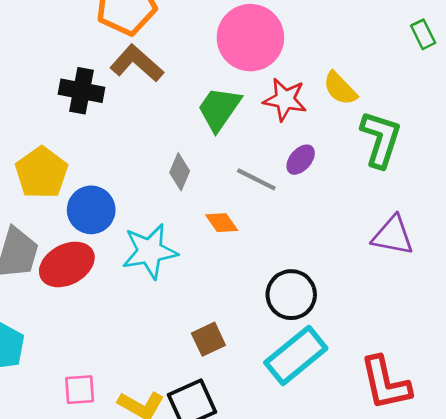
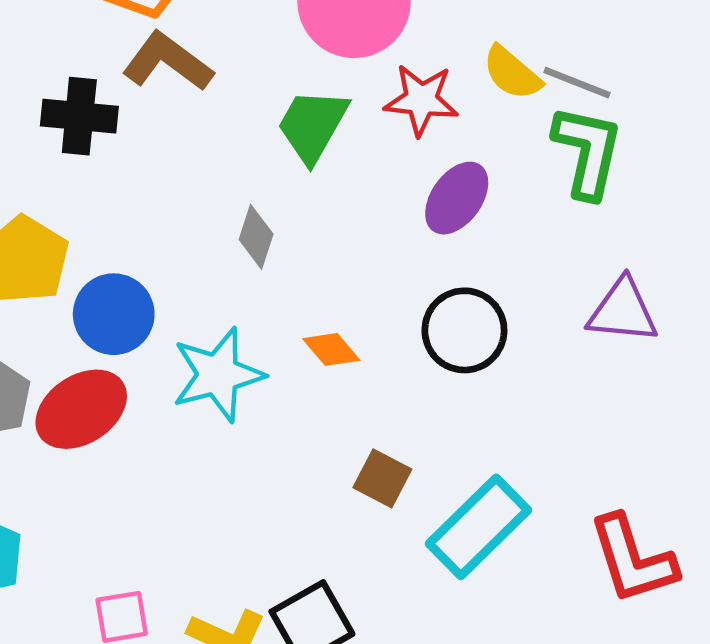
purple ellipse: (301, 160) -> (457, 198), size x1.4
gray line: (256, 179) -> (577, 83), moved
orange diamond: (222, 223) -> (331, 349), moved
black circle: (291, 295) -> (464, 330), moved
brown square: (208, 339) -> (382, 478), moved, turned -32

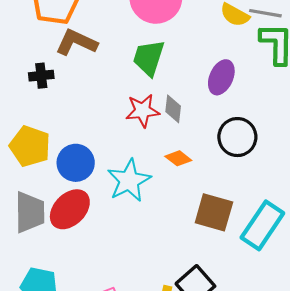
red star: (421, 100) -> (143, 111), moved
black cross: (79, 116) -> (41, 76), size x0.7
gray diamond: (256, 237) -> (173, 109), moved
brown square: (382, 478) -> (214, 212), size x1.5

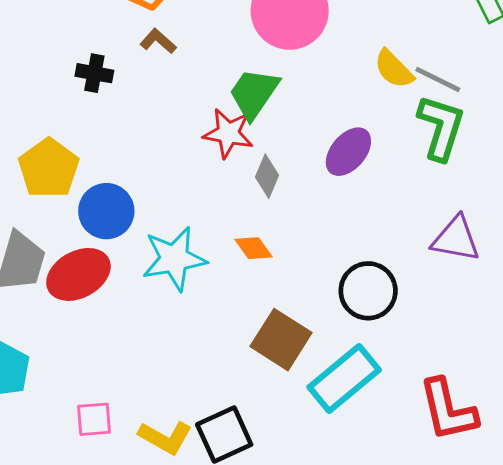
brown L-shape: (76, 42) -> (158, 41), size x0.6
red star: (143, 111) -> (228, 133), moved
black circle: (237, 137) -> (368, 291), moved

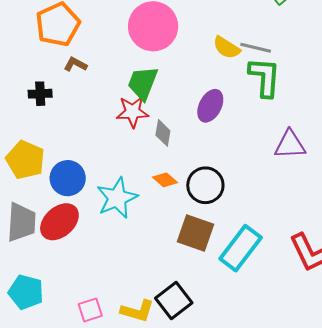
black circle: (368, 291) -> (205, 185), moved

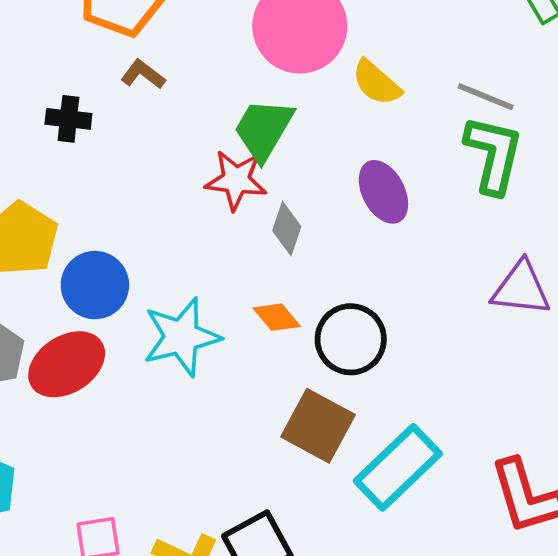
yellow semicircle: (227, 48) -> (376, 83), moved
purple ellipse: (210, 106) -> (383, 192), turned -64

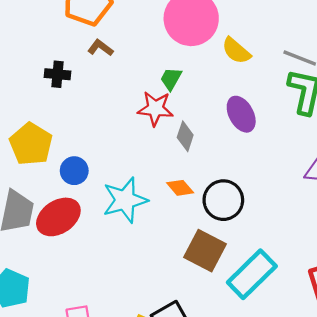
green trapezoid: (264, 129) -> (171, 79), size x0.6
blue circle: (95, 285) -> (74, 171), size x0.7

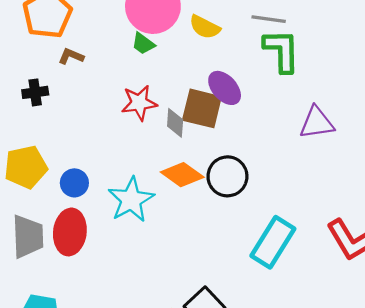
green trapezoid: (171, 79) -> (143, 44), moved, turned -70
yellow pentagon: (31, 144) -> (26, 167), turned -30
orange diamond: (180, 188) -> (182, 175), size x1.5
red ellipse: (58, 217) -> (70, 232), turned -36
brown square: (205, 251) -> (202, 108), moved

